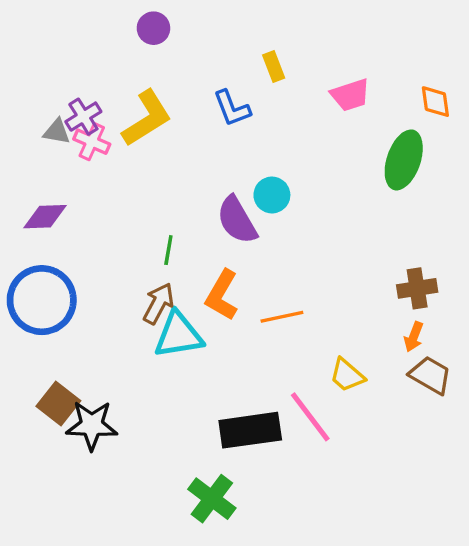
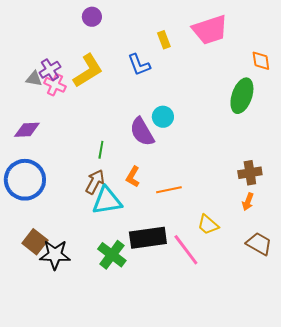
pink trapezoid: (350, 95) -> (210, 30), moved, size x1.5
orange L-shape: (222, 295) -> (133, 177), size x0.7
brown trapezoid: (430, 375) -> (259, 244), moved
black rectangle: (250, 430) -> (148, 238), moved
green cross: (212, 499) -> (112, 255), moved

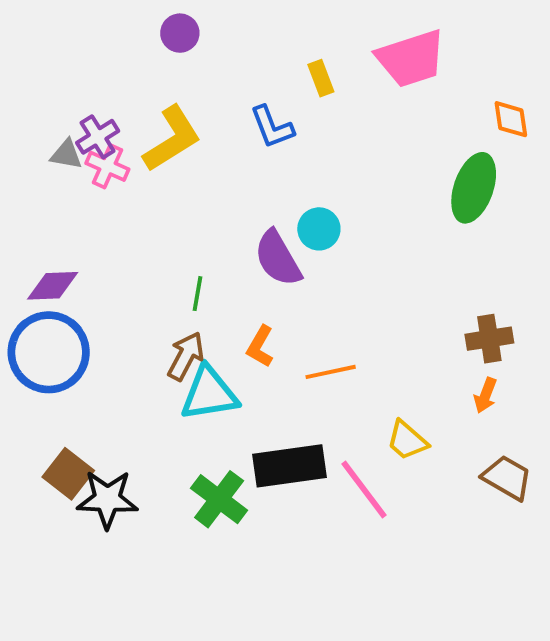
purple diamond: (27, 130) -> (53, 286), moved

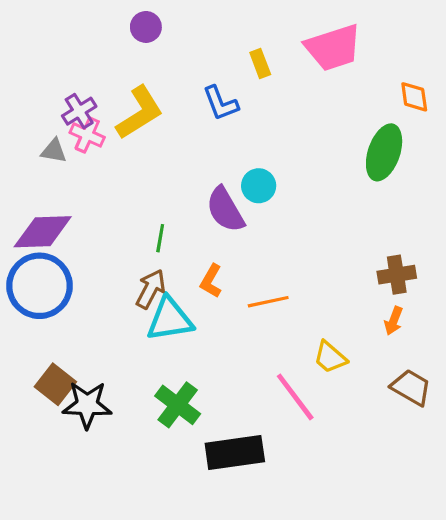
gray triangle: (66, 154) -> (54, 151), moved
purple diamond: (53, 286) -> (43, 232), size x1.4
black rectangle: (290, 466) -> (235, 453), moved

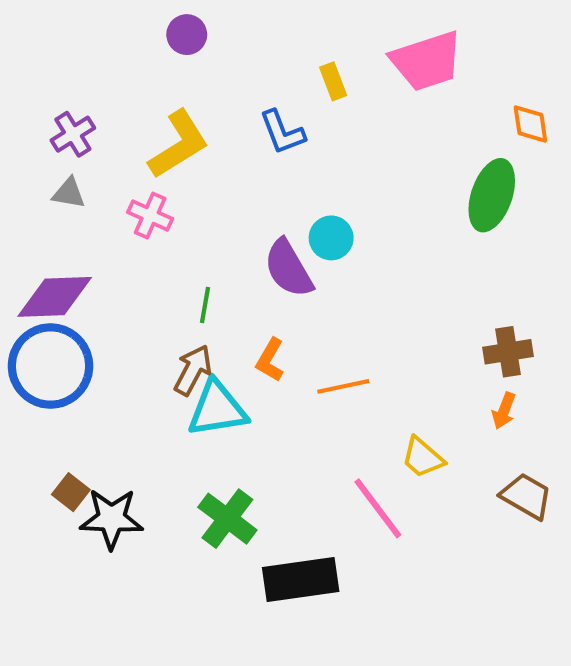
purple cross: (79, 111) -> (73, 134), moved
pink cross: (87, 135) -> (150, 216), moved
brown square: (55, 384) -> (71, 492), size x0.7

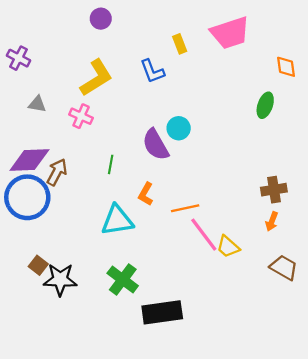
purple cross: (73, 134) -> (19, 58), moved, turned -30
green ellipse: (492, 195) -> (265, 105), size x0.7
brown arrow: (193, 370) -> (57, 172), moved
pink line: (378, 508) -> (204, 235), moved

